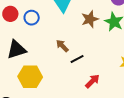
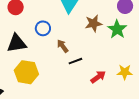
blue circle: (32, 18) -> (43, 28), moved
red arrow: (92, 81) -> (98, 77), moved

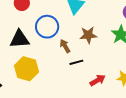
brown star: (94, 23) -> (88, 35), moved
blue circle: (43, 28) -> (47, 27), size x1.5

